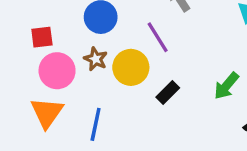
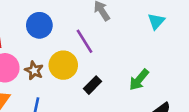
brown star: (96, 59) -> (34, 70), moved

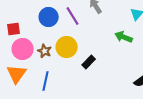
purple line: (85, 41) -> (73, 16), moved
green arrow: (139, 80) -> (124, 37), moved, turned 72

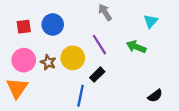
purple line: (73, 16) -> (99, 45), moved
red square: (14, 29) -> (24, 27), moved
blue line: (46, 81) -> (81, 96), moved

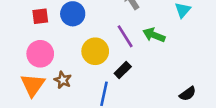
green arrow: (136, 47) -> (154, 35), moved
brown star: (48, 62) -> (63, 80), moved

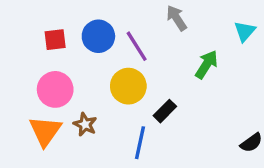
green arrow: (154, 35) -> (206, 65), turned 100
purple line: (125, 36) -> (137, 46), moved

